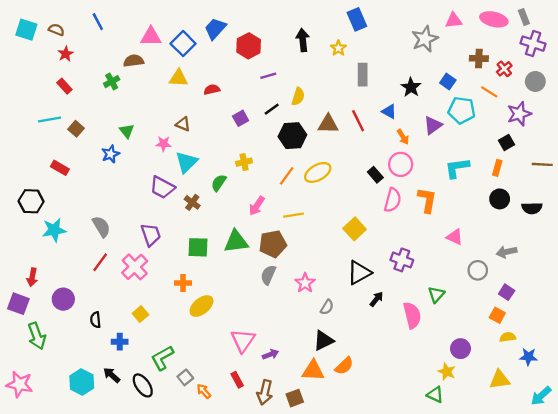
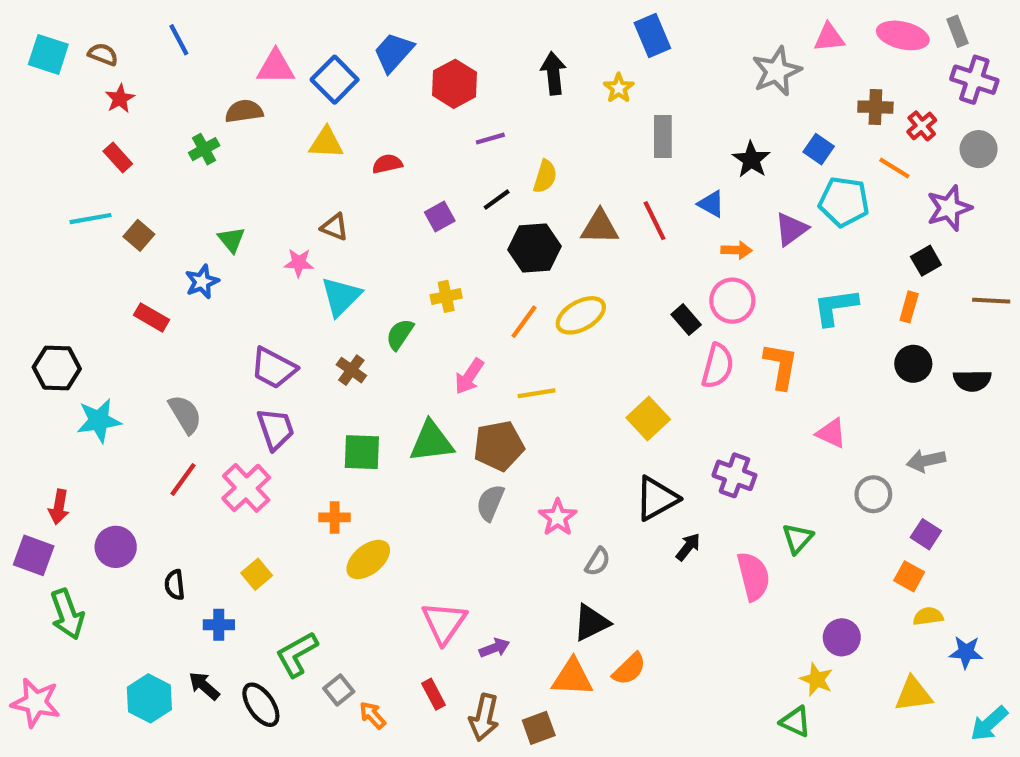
orange arrow: (403, 137) -> (737, 250), turned -56
red rectangle: (60, 168) -> (151, 317), moved
purple trapezoid: (162, 187) -> (274, 368), moved

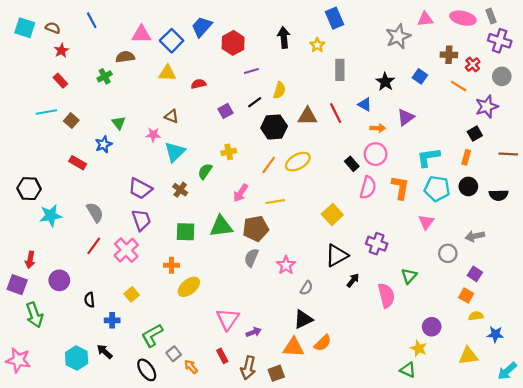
cyan pentagon: (844, 202) -> (437, 189), moved
pink triangle: (831, 433) -> (426, 222), turned 42
black ellipse: (261, 705) -> (147, 370), moved

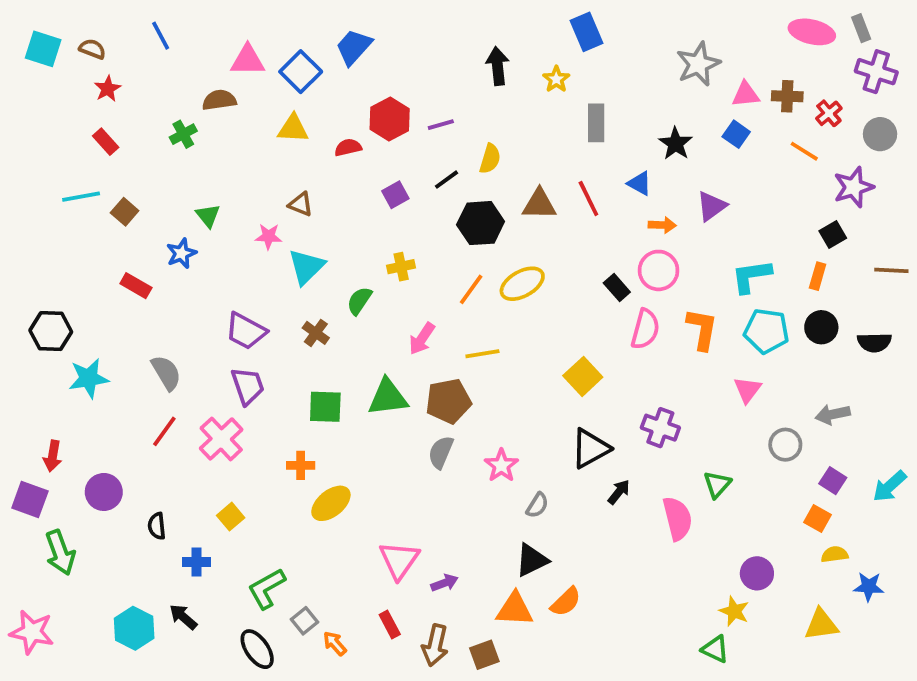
pink triangle: (425, 19) -> (746, 94), moved
red hexagon: (233, 43) -> (390, 119), moved
cyan arrow: (507, 371) -> (889, 486), moved

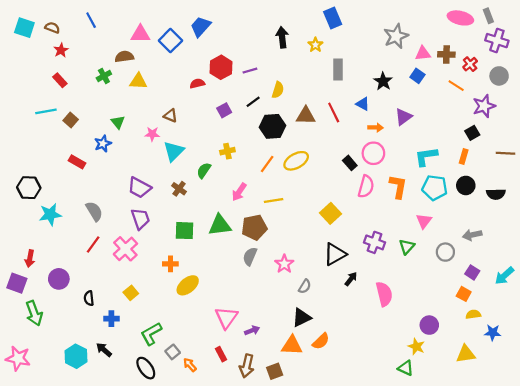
yellow triangle: (293, 128) -> (138, 81), moved
green triangle: (717, 484) -> (407, 247), moved

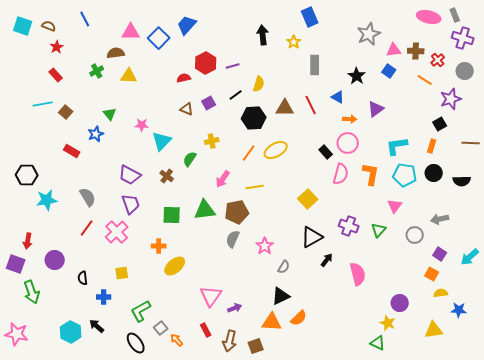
brown triangle: (170, 116) -> (187, 109), moved
yellow square: (131, 293) -> (122, 273), turned 32

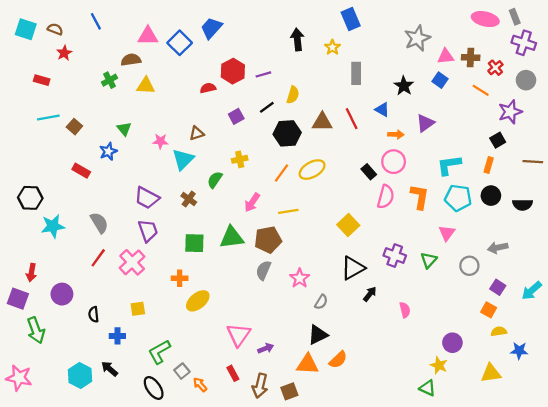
red rectangle: (56, 75) -> (42, 80), moved, turned -32
brown triangle: (187, 109) -> (197, 133), moved, turned -40
pink semicircle: (358, 274) -> (405, 310), size x0.6

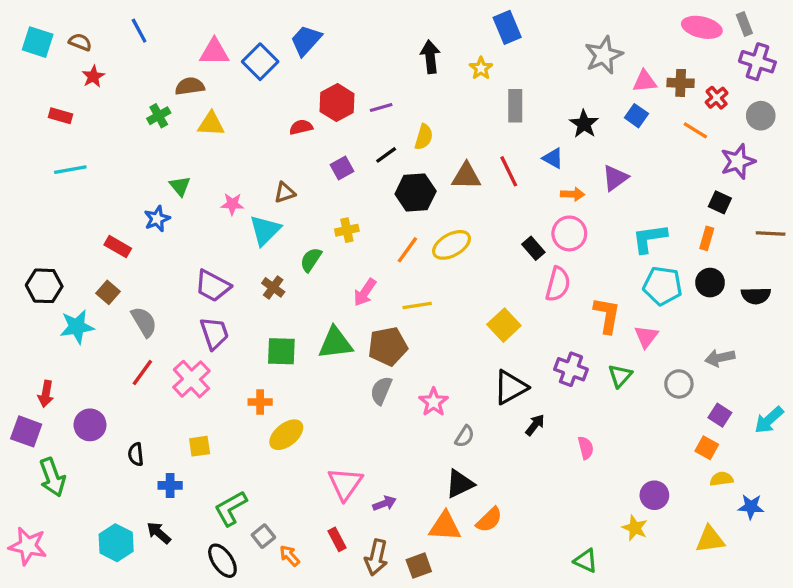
brown square: (74, 127) -> (108, 292), moved
black square: (498, 140) -> (720, 202), turned -35
orange L-shape: (420, 197) -> (607, 315), moved
green triangle: (428, 388) -> (586, 561), moved

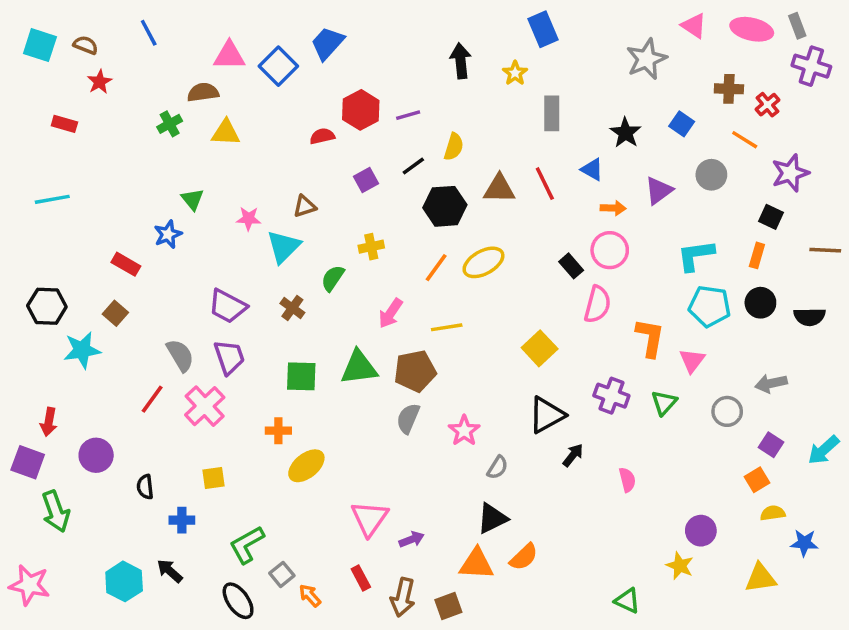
pink triangle: (645, 81) -> (694, 26), moved, turned 40
gray circle: (761, 116) -> (711, 175), moved
cyan line: (70, 170) -> (52, 199), moved
gray semicircle: (144, 322) -> (180, 355), moved
orange square: (707, 448) -> (757, 480), turned 30

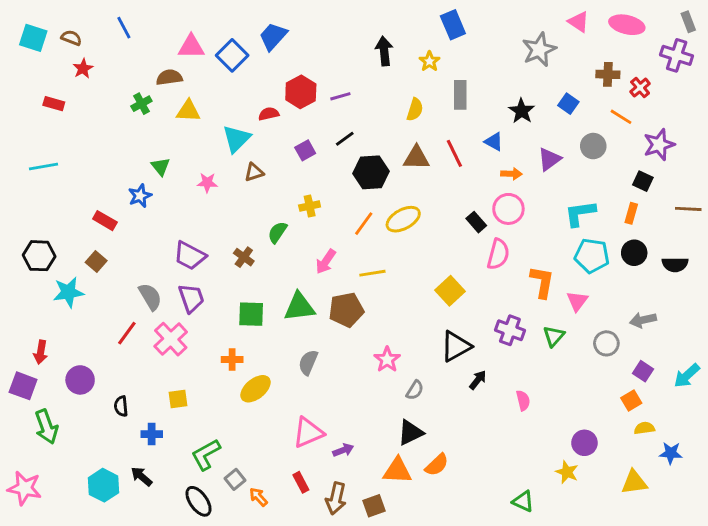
gray rectangle: (797, 26) -> (688, 22), moved
yellow semicircle: (454, 147) -> (415, 109), moved
cyan triangle: (284, 247) -> (237, 139), moved
gray semicircle: (408, 418) -> (308, 362), moved
pink triangle: (370, 518) -> (308, 433), turned 32

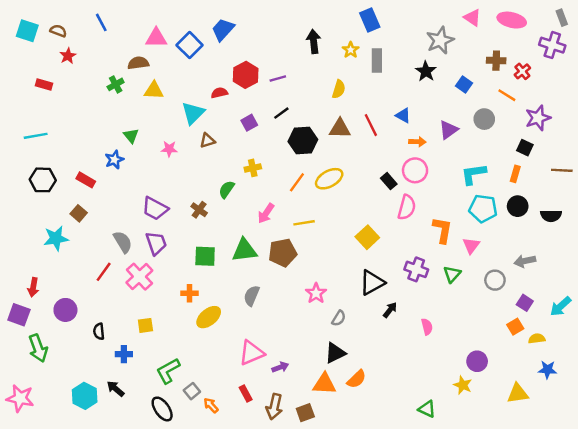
gray rectangle: (460, 95) -> (377, 61), moved
black star: (522, 111) -> (426, 71), moved
black hexagon: (39, 256) -> (43, 180), moved
yellow semicircle: (644, 428) -> (537, 339), moved

